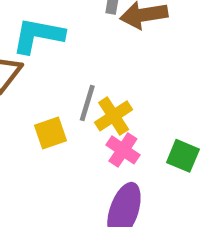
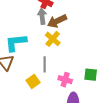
yellow cross: (114, 116) -> (53, 39), moved

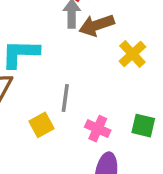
yellow cross: (53, 39) -> (132, 54), moved

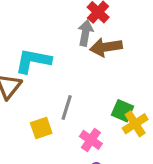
yellow cross: (132, 54) -> (135, 124), moved
green square: (143, 126) -> (123, 111), moved

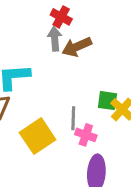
gray line: (67, 107) -> (73, 118), moved
yellow square: (41, 128) -> (38, 136), size x1.6

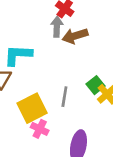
green square: (107, 101) -> (95, 85), turned 36
pink cross: (86, 135) -> (40, 129), moved

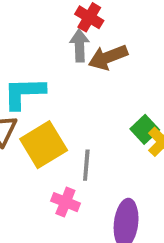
gray line: (64, 97) -> (86, 165), moved
yellow square: (32, 108) -> (44, 145), moved

